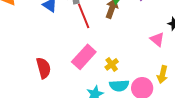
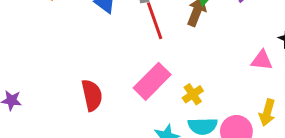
pink triangle: (157, 39) -> (262, 60), turned -35

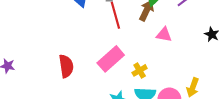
pink triangle: (262, 60) -> (164, 35), moved

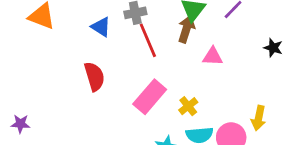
red semicircle: (66, 66) -> (94, 76), moved

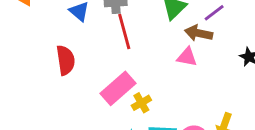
brown arrow: (186, 29) -> (199, 33), moved, turned -104
yellow cross: (188, 106) -> (141, 103), moved

